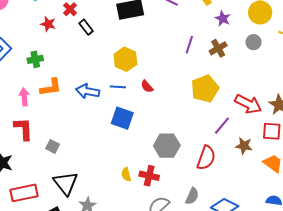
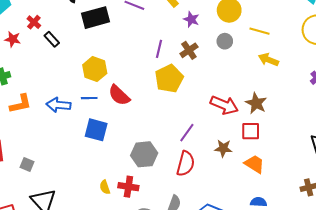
red semicircle: (147, 86) -> (119, 95), size x1.6
yellow pentagon: (205, 89) -> (169, 79), moved
purple line: (222, 126) -> (187, 133), moved

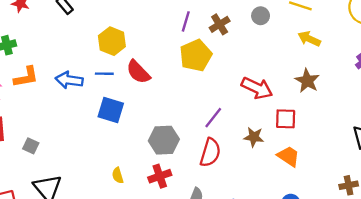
brown star: (256, 103) -> (307, 81), moved
red cross: (128, 187) -> (160, 176), moved, turned -30

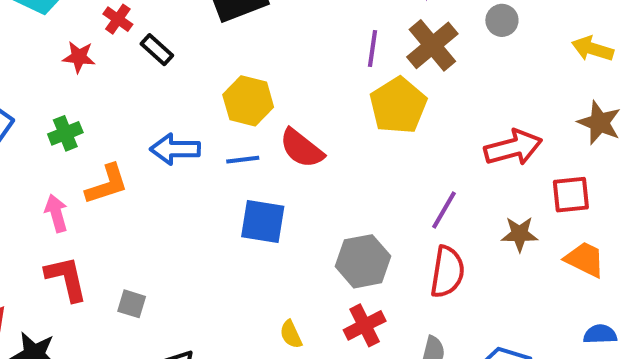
brown cross: (220, 24) -> (432, 45), size x1.4
blue arrow: (69, 80) -> (175, 149), moved
red arrow: (257, 88) -> (513, 148), turned -32

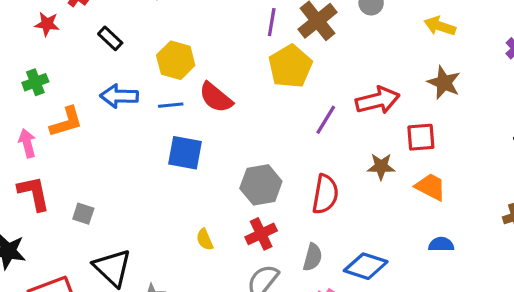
black rectangle: (157, 50) -> (110, 38), moved
purple line: (444, 210) -> (326, 120), moved

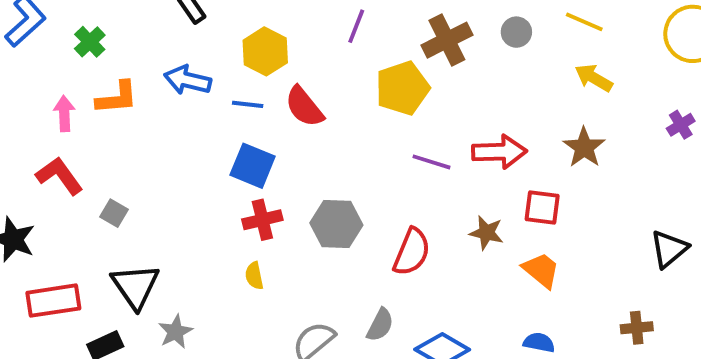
purple line: (272, 22) -> (356, 26), moved
green cross: (35, 82) -> (90, 42), turned -35
purple line: (326, 120) -> (431, 162), turned 64
red L-shape: (34, 193) -> (59, 176), turned -36
red cross: (261, 234) -> (262, 220), moved

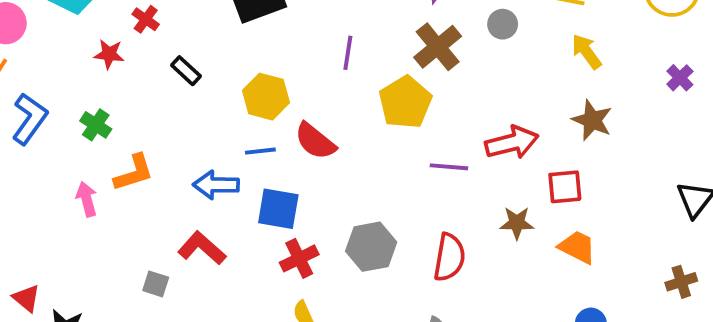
yellow arrow: (594, 78) -> (586, 52), turned 36
blue arrow: (188, 80) -> (216, 185), moved
red L-shape: (59, 176) -> (202, 248), moved

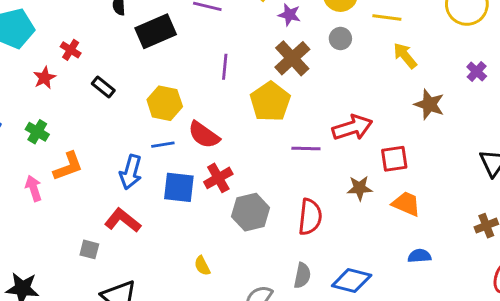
red star: (109, 54) -> (44, 78), turned -30
brown star: (592, 120) -> (429, 104), moved
blue arrow: (216, 185) -> (131, 172), turned -72
red cross: (299, 258) -> (218, 178), moved

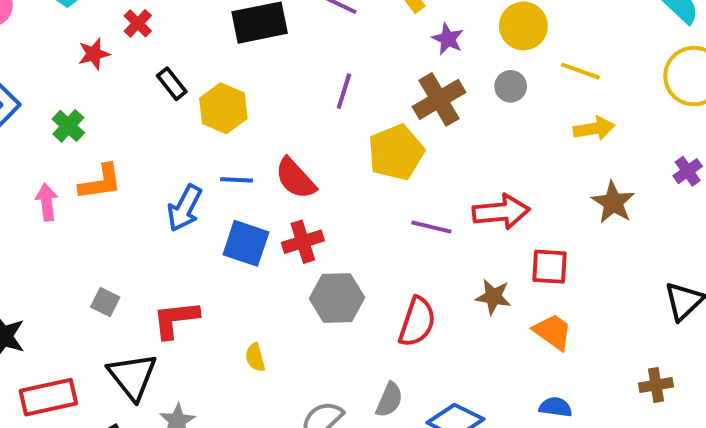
yellow arrow: (405, 56) -> (594, 129), turned 108
yellow hexagon: (165, 103) -> (223, 108), moved
red L-shape: (123, 220) -> (176, 319), moved, turned -57

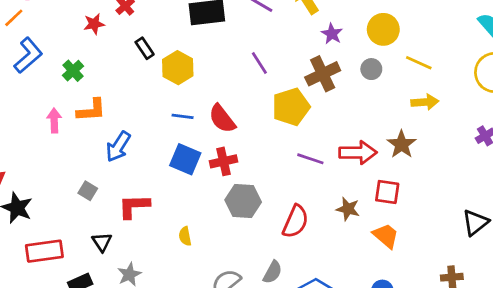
purple line: (344, 91) -> (259, 63), turned -55
brown star: (613, 202) -> (402, 144), moved
blue arrow: (185, 208) -> (118, 147), moved
black triangle: (133, 376) -> (102, 242), size x0.6

